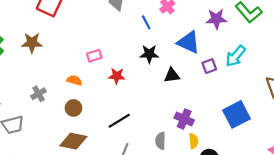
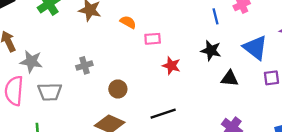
orange semicircle: (74, 80) -> (128, 22), moved

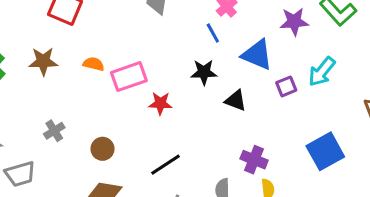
blue line: (216, 16) -> (213, 33), moved
pink rectangle: (153, 39) -> (129, 77), size x1.6
black triangle: (230, 79) -> (236, 100), turned 30

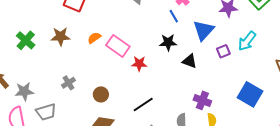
blue triangle: (257, 55) -> (204, 30), turned 50
orange semicircle: (94, 64) -> (94, 38), turned -48
pink rectangle: (129, 77) -> (118, 46), turned 55
blue square: (325, 151) -> (250, 94), turned -30

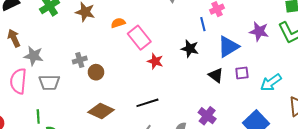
cyan arrow: (247, 41) -> (271, 82), moved
black triangle: (190, 61) -> (216, 75), moved
brown circle: (101, 94) -> (96, 72), moved

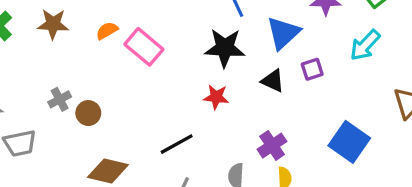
black star: (190, 49) -> (225, 48), size x1.4
red star: (155, 61) -> (216, 97), moved
cyan arrow: (271, 82) -> (365, 45), moved
purple cross: (207, 116) -> (272, 145), turned 30

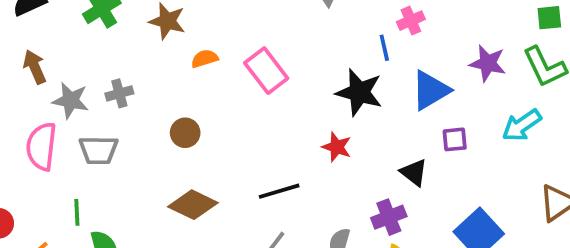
orange semicircle: (107, 31) -> (204, 59), moved
black triangle: (273, 81) -> (414, 172), moved
gray cross: (60, 99) -> (119, 93), moved

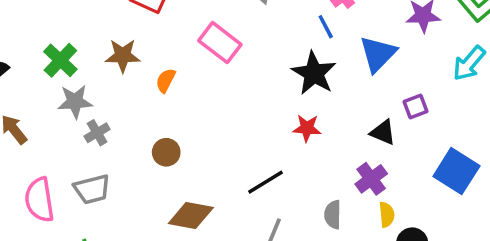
orange semicircle: (204, 59) -> (166, 80), turned -30
pink rectangle: (266, 71) -> (220, 43), moved
black star: (359, 92) -> (314, 73), turned 30
gray star: (71, 100) -> (75, 102), moved
purple square: (455, 139) -> (415, 106), moved

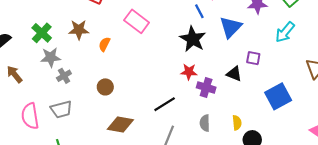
purple square: (415, 106) -> (253, 58), turned 32
blue square: (456, 171) -> (278, 96), turned 30
purple cross: (371, 179) -> (206, 87), moved, turned -36

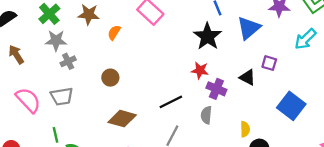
blue square: (278, 96) -> (291, 106), turned -30
pink semicircle: (30, 116) -> (28, 100), turned 140
gray semicircle: (205, 123) -> (206, 115), moved

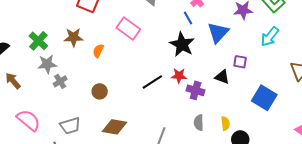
gray trapezoid: (62, 96) -> (70, 126), moved
black line: (171, 102) -> (152, 82), moved
gray semicircle: (206, 115) -> (199, 123), moved

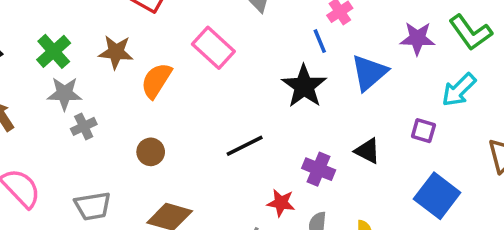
orange semicircle: (98, 51) -> (156, 81), size x1.5
purple square: (240, 62) -> (423, 131), moved
red star: (179, 76) -> (281, 203), moved

